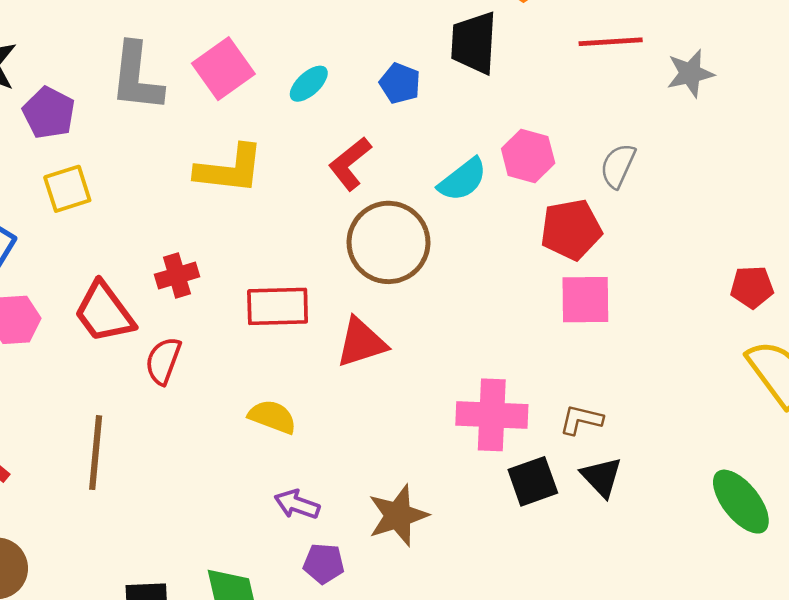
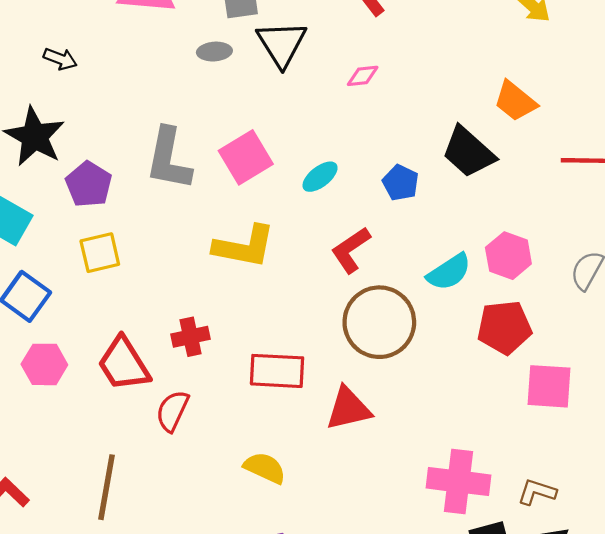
black trapezoid: (474, 43) -> (468, 152), turned -56
red pentagon: (571, 229) -> (504, 327), moved

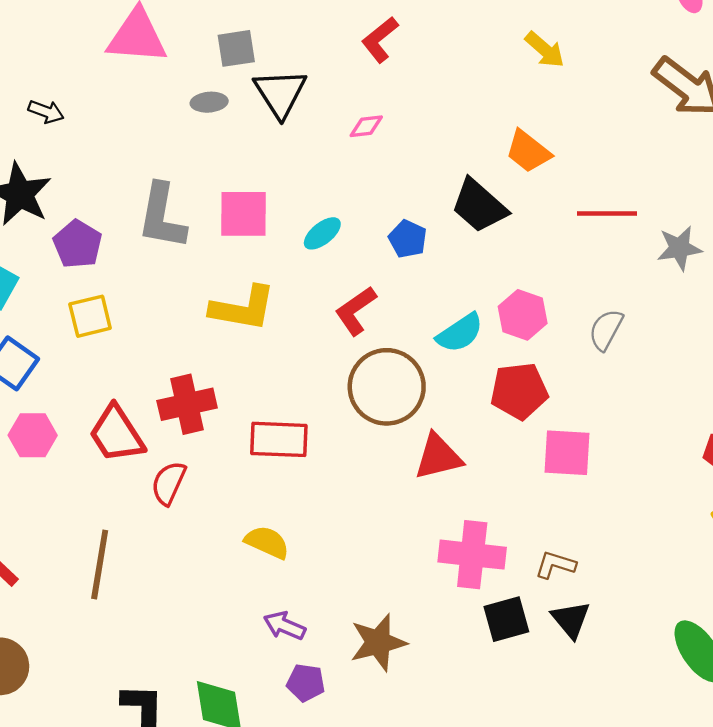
pink square: (246, 157) -> (243, 214), turned 32
red cross: (191, 337) -> (187, 404), size x1.4
red triangle: (348, 409) -> (438, 457), moved

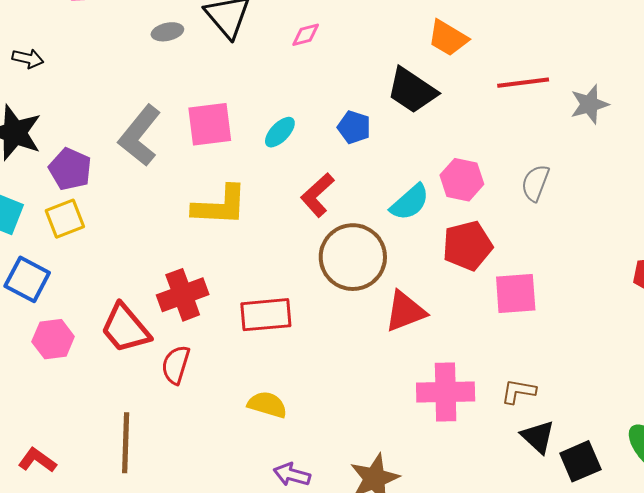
gray L-shape: (162, 216) -> (140, 136), turned 36
yellow square: (90, 316) -> (65, 219), moved
black square: (506, 619) -> (580, 461), moved

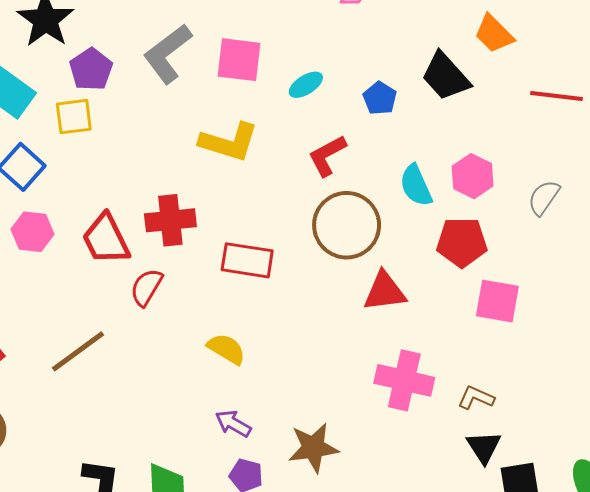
cyan semicircle: (410, 202) -> (416, 186), turned 93
brown line: (126, 443) -> (78, 351), turned 38

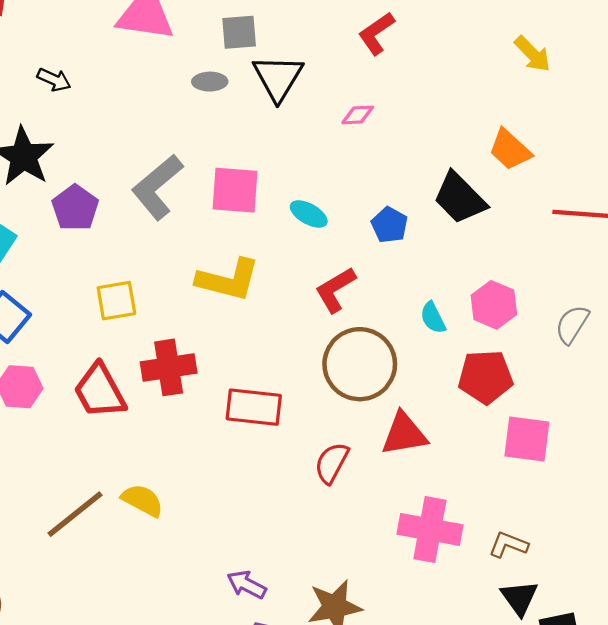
cyan ellipse: (306, 85) -> (309, 214), turned 64
yellow square: (74, 117) -> (116, 301), moved
cyan semicircle: (416, 186) -> (433, 318), size x0.7
red semicircle: (146, 287) -> (332, 463), moved
yellow semicircle: (226, 349) -> (142, 500), moved

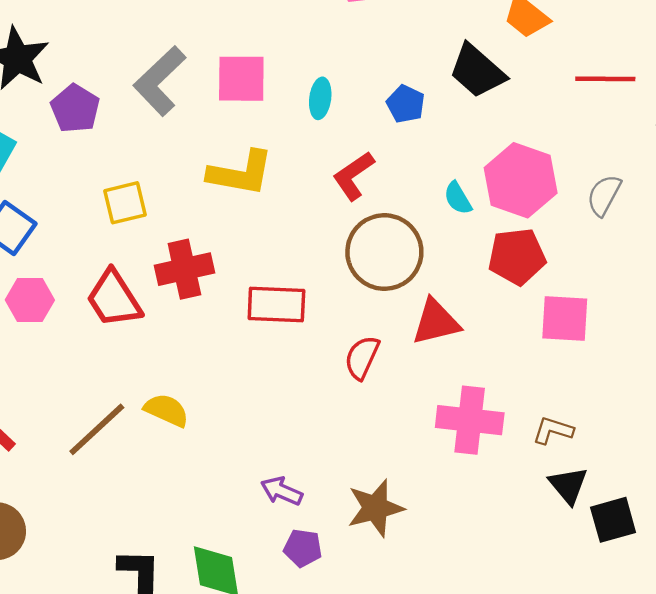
cyan ellipse: (309, 214) -> (320, 98), turned 72
pink hexagon: (494, 305) -> (521, 180), size x1.5

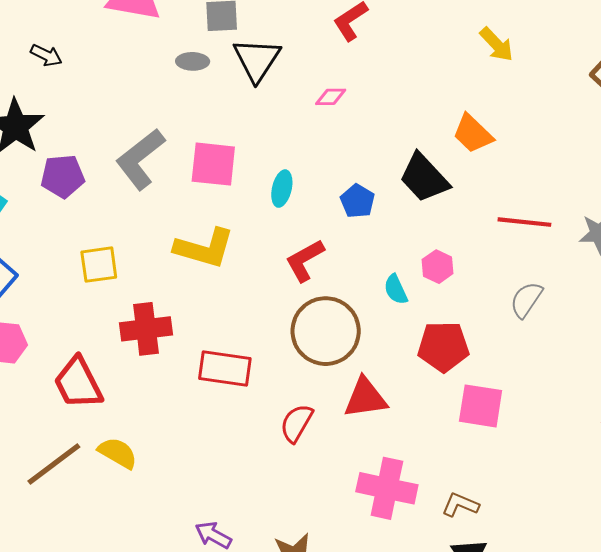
red line: (605, 79) -> (524, 222), moved
purple pentagon: (75, 109) -> (63, 176), turned 30
pink hexagon: (521, 180) -> (438, 267), moved, size x0.5
red trapezoid: (114, 299) -> (78, 383), moved

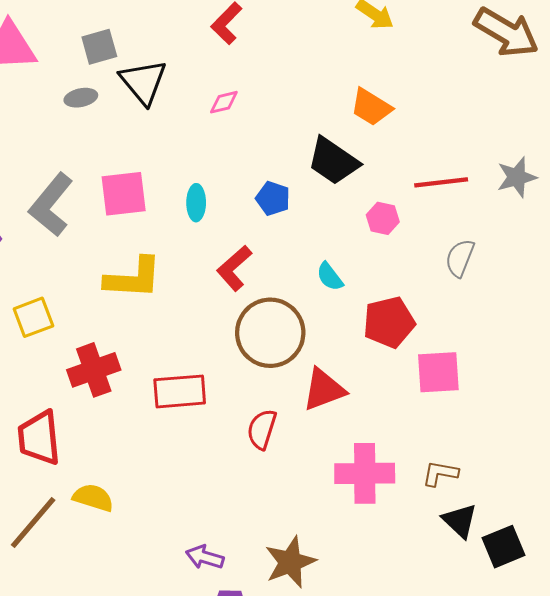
pink hexagon: (438, 267) -> (383, 218), moved
red trapezoid: (78, 383) -> (39, 438), turned 34

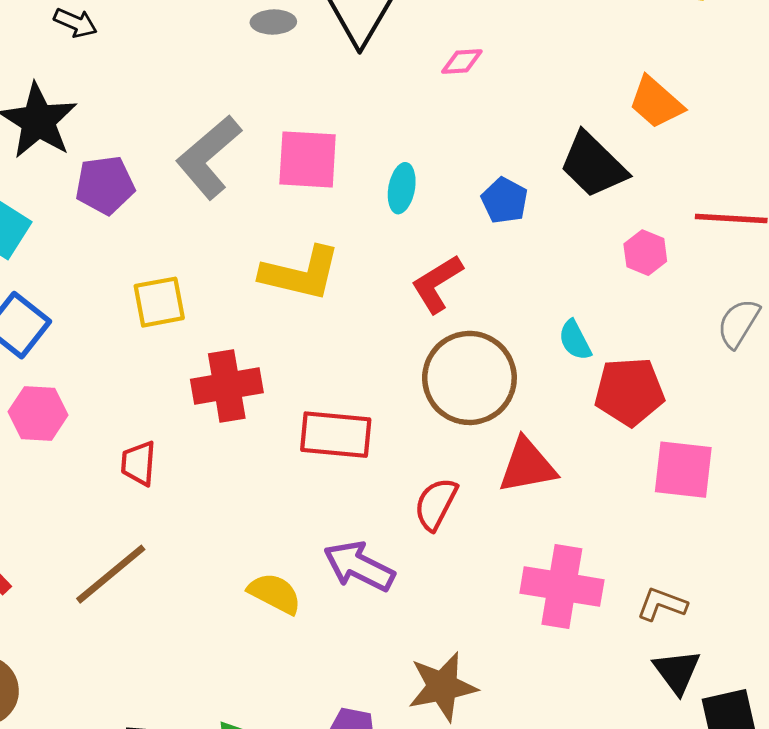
cyan semicircle: (330, 277) -> (575, 340), moved
red trapezoid: (39, 438) -> (139, 463), size x0.6
yellow semicircle: (93, 498) -> (275, 593), moved
purple arrow: (205, 557) -> (359, 566), moved, size x1.4

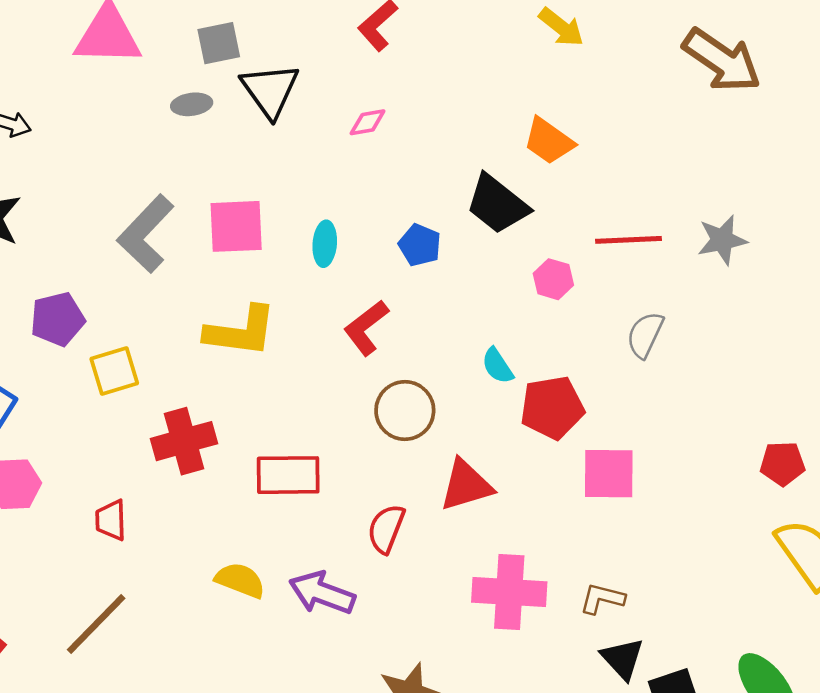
purple pentagon: (105, 185) -> (57, 319), moved
brown circle: (469, 378) -> (405, 411), size x0.7
yellow semicircle: (275, 593) -> (240, 580), moved

